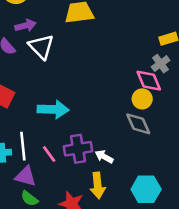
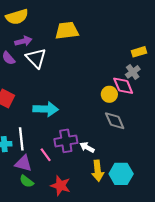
yellow circle: (142, 99) -> (109, 94), moved
pink line: (49, 154) -> (46, 155), moved
yellow arrow: (98, 185) -> (98, 171), moved

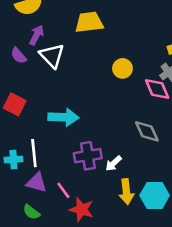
purple arrow: (23, 41) -> (37, 35), turned -49
yellow circle: (109, 94) -> (122, 68), moved
white arrow: (87, 147) -> (114, 163), turned -72
pink line: (46, 155) -> (63, 190), moved
green semicircle: (27, 181) -> (31, 212), moved

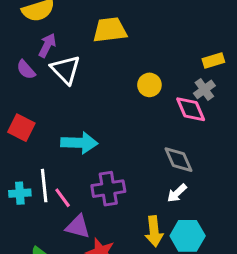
white arrow: (114, 163) -> (177, 193), moved
purple triangle: (37, 183) -> (78, 227), moved
pink line: (63, 190) -> (63, 198), moved

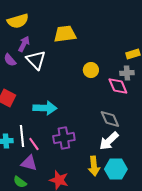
gray cross: (204, 89) -> (127, 73), turned 32
white arrow: (177, 193) -> (109, 141), size x1.5
purple triangle: (78, 227) -> (29, 163), moved

